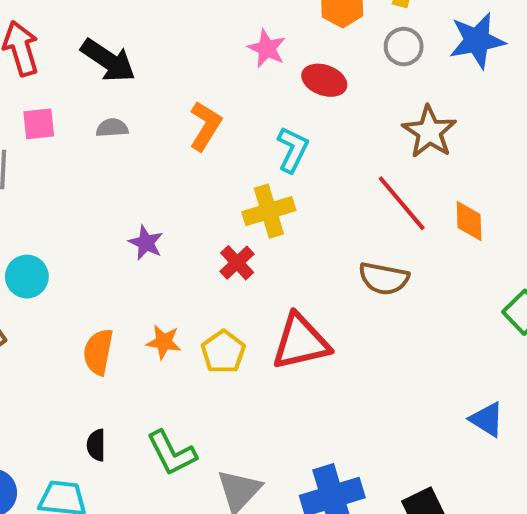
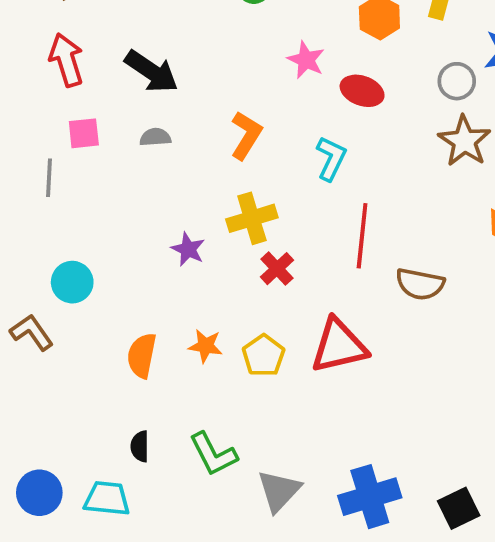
gray circle: (404, 47) -> (457, 81), moved
red line: (402, 203) -> (362, 236), moved, turned 46
yellow cross: (269, 211) -> (252, 218), moved

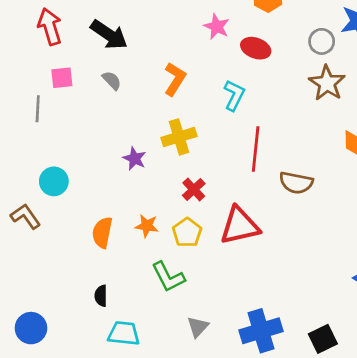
gray semicircle: (155, 137) -> (112, 80), turned 50
red cross: (277, 269) -> (194, 189), moved
green L-shape: (213, 454) -> (168, 277), moved
gray triangle: (279, 491) -> (198, 327), size x0.7
cyan trapezoid: (107, 499) -> (124, 333), moved

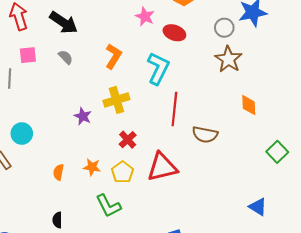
cyan L-shape: (234, 95) -> (158, 68), size x1.4
orange semicircle: (102, 233) -> (58, 172), size x0.7

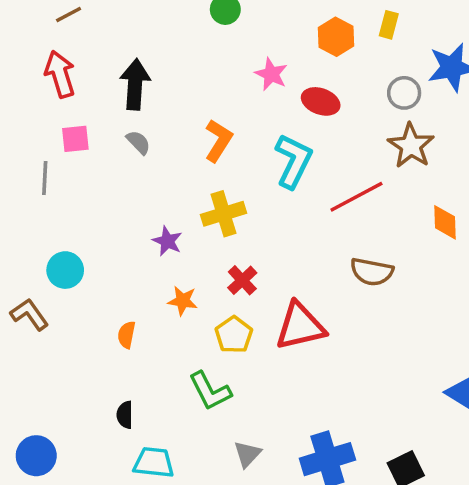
black arrow: (64, 23) -> (135, 84), turned -120
red line: (174, 109) -> (356, 197), moved, turned 56
orange star: (92, 167) -> (183, 301), moved

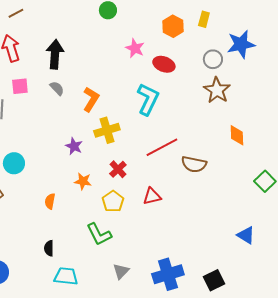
orange L-shape: (218, 141) -> (91, 99), moved
red line: (356, 197) -> (162, 147), moved
red triangle: (300, 326) -> (152, 196), size x0.6

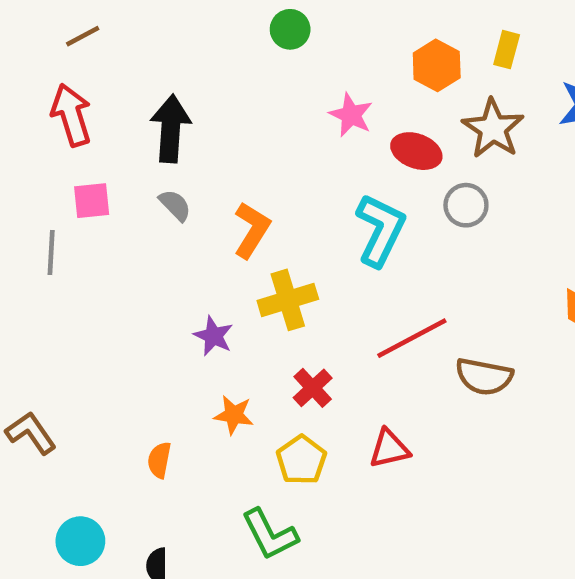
gray circle: (213, 59) -> (466, 205), moved
brown star: (217, 90) -> (493, 129), moved
cyan circle: (14, 163) -> (80, 541), moved

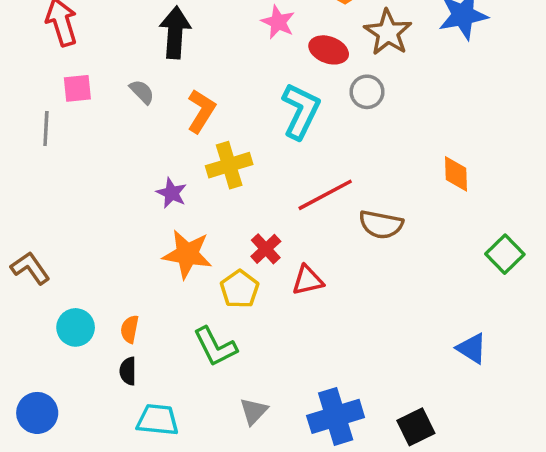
black arrow: (171, 129) -> (175, 33), moved
red cross: (313, 388) -> (266, 249), moved
orange star: (234, 415) -> (187, 254), size x1.6
orange semicircle: (159, 460) -> (130, 329), moved
cyan circle: (80, 541) -> (76, 327), moved

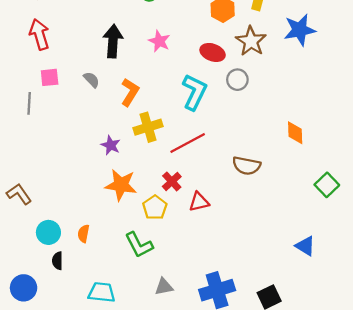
pink star: (278, 22) -> (159, 41), moved
red line: (325, 195) -> (188, 143), moved
black semicircle: (128, 371) -> (57, 261), moved
gray triangle: (254, 411) -> (164, 287), turned 36

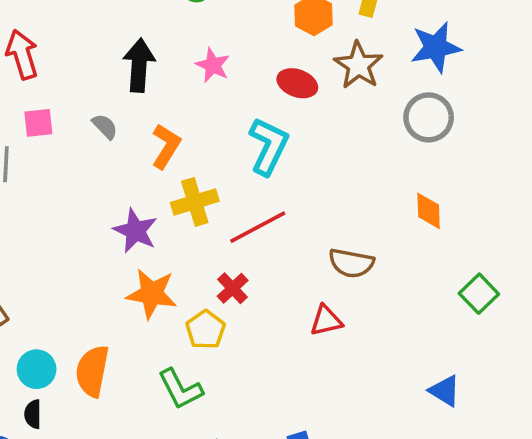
gray circle: (237, 80) -> (429, 117), moved, size x1.4
purple star: (111, 145) -> (135, 231), size x1.4
red triangle: (199, 202) -> (326, 321), moved
orange semicircle: (84, 234) -> (92, 371), size x1.8
black semicircle: (57, 261) -> (33, 414), moved

